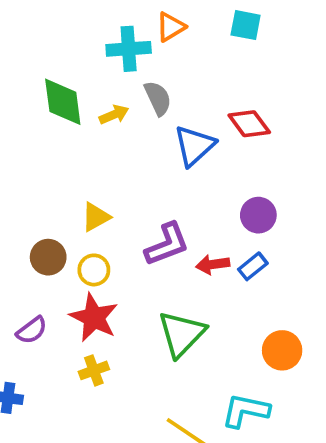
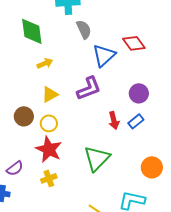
yellow arrow: (114, 115) -> (45, 63), moved
purple L-shape: (167, 244) -> (89, 88), moved
red arrow: (213, 264) -> (114, 120), turned -96
purple semicircle: (32, 330) -> (15, 168), moved

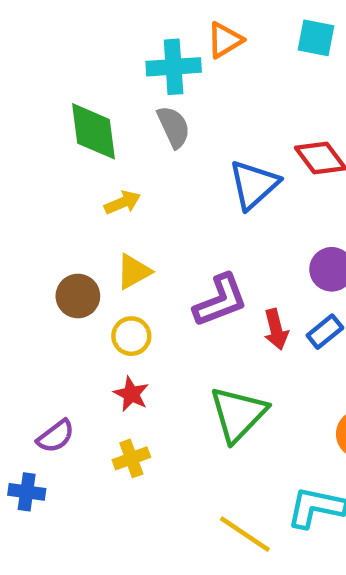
gray semicircle: (84, 29) -> (174, 127), moved
purple L-shape: (89, 88) -> (220, 300), moved
brown circle: (24, 116) -> (78, 296), moved
red star: (49, 149) -> (131, 394), size x0.6

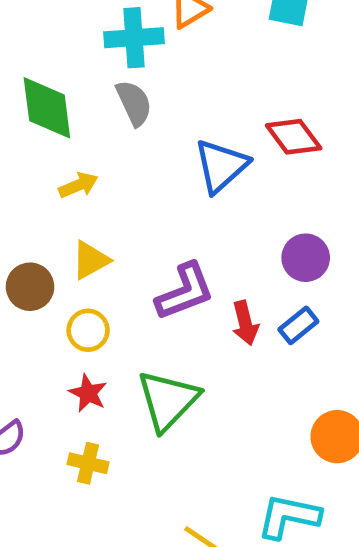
green triangle: (238, 414) -> (168, 400), moved
yellow cross: (131, 458) -> (88, 463), turned 33

